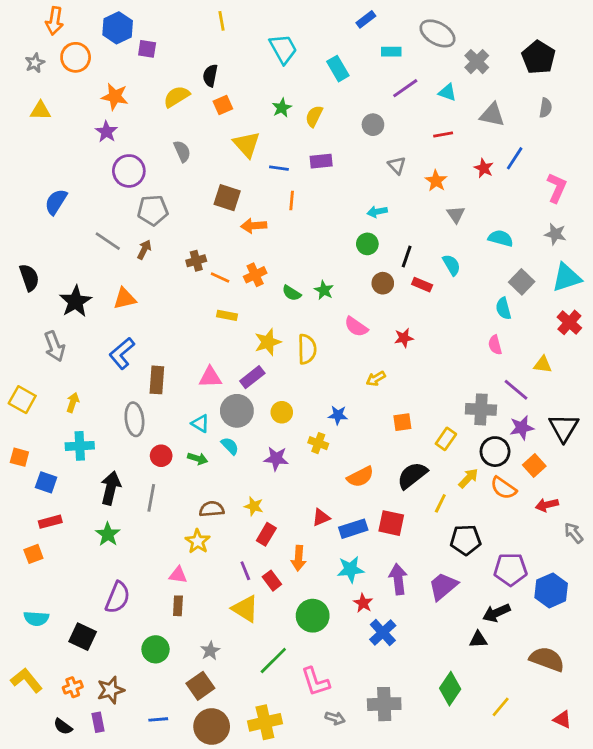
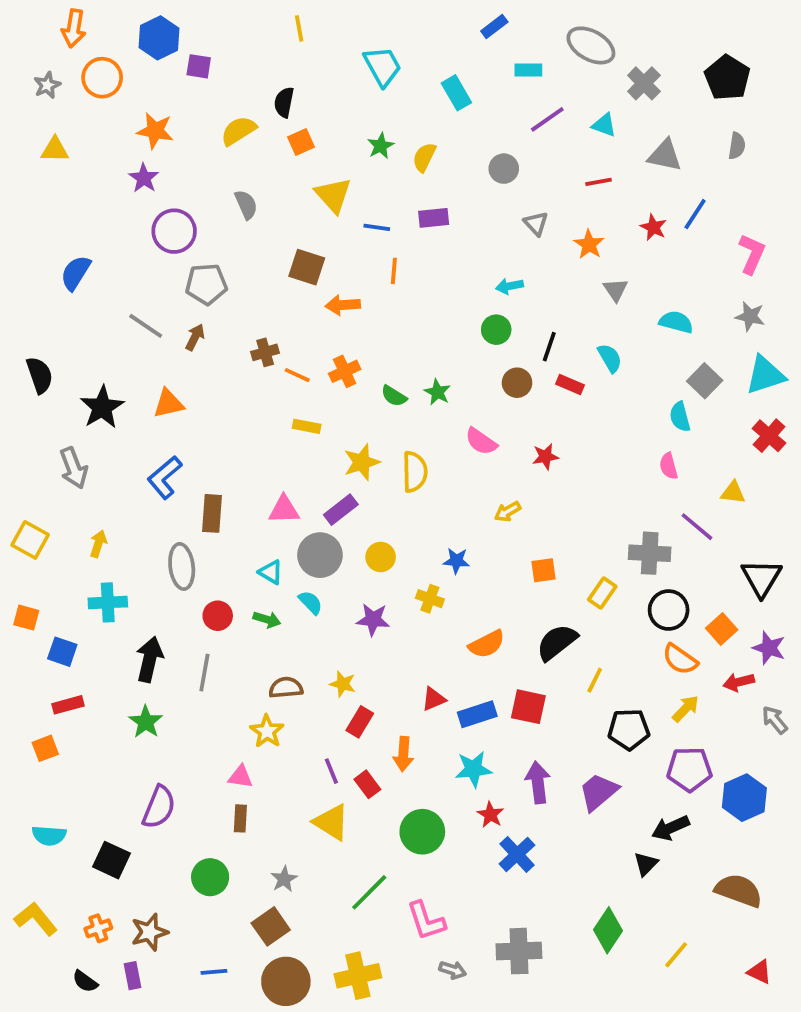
purple star: (522, 428) -> (769, 648), moved, turned 30
yellow arrow: (468, 478) -> (686, 709), moved
black triangle: (478, 640) -> (646, 864), turned -42

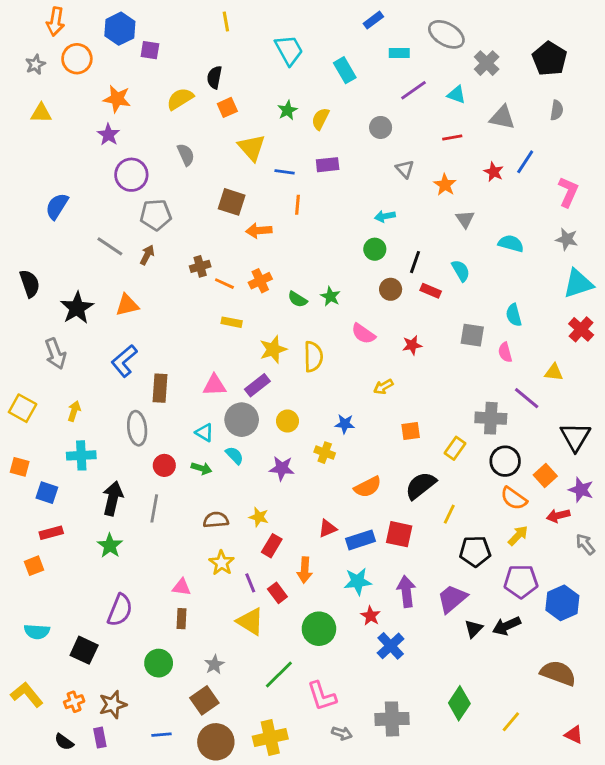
gray square: (705, 381) -> (472, 335), moved, turned -35
yellow star: (267, 731) -> (222, 563), moved
black triangle: (646, 864) -> (474, 629), moved

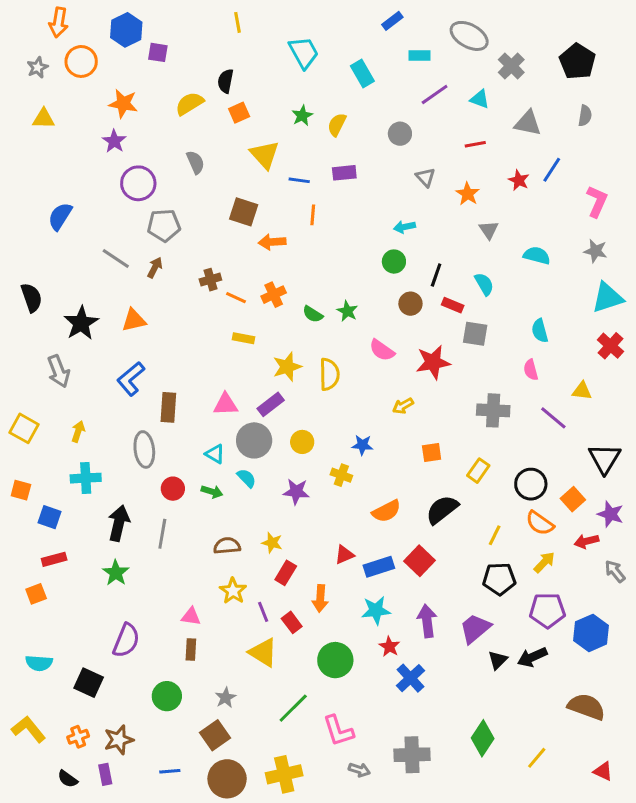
gray square: (472, 335) -> (475, 334), moved
red star: (412, 345) -> (433, 362), size x1.6
gray cross: (491, 418) -> (493, 410), moved
yellow line: (449, 514) -> (495, 535), moved
red square: (399, 534) -> (420, 561), turned 32

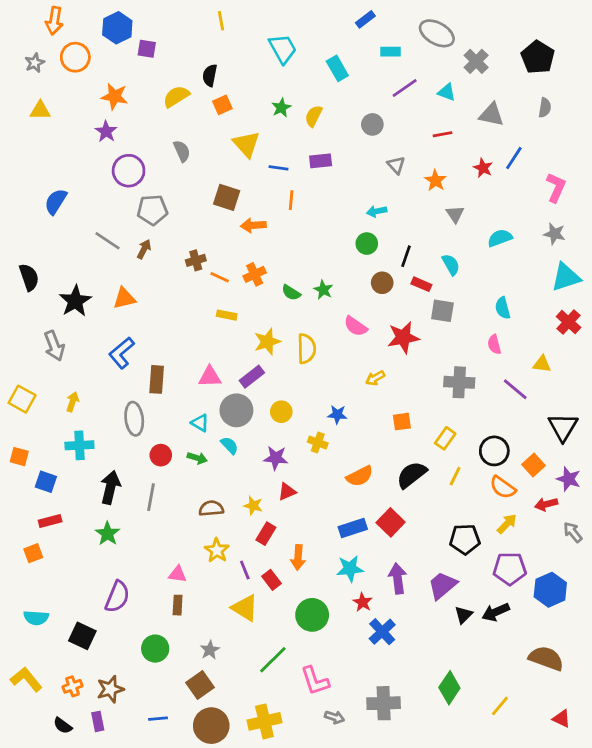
cyan semicircle: (537, 255) -> (500, 238), turned -35
yellow line: (495, 535) -> (455, 476), moved
red triangle: (344, 555) -> (287, 492), moved

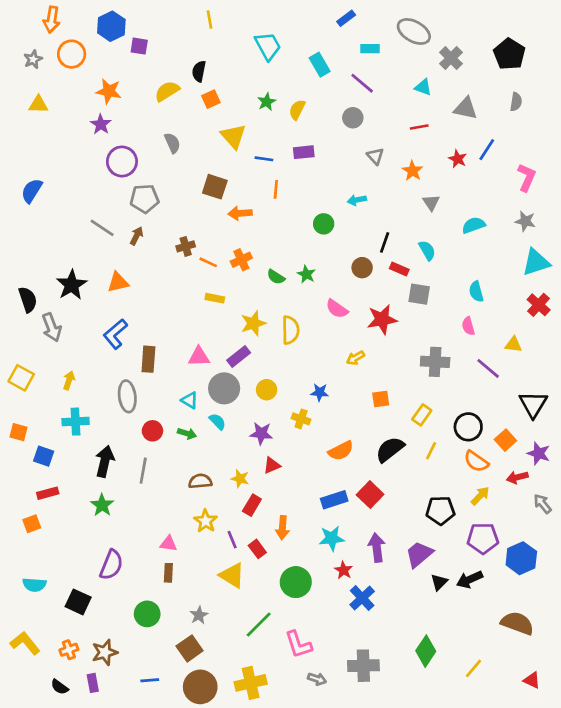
purple line: (405, 88) -> (362, 83), moved, turned 75
blue semicircle: (56, 202) -> (32, 191), moved
green circle: (367, 244) -> (324, 224), moved
black semicircle: (29, 277) -> (28, 299), moved

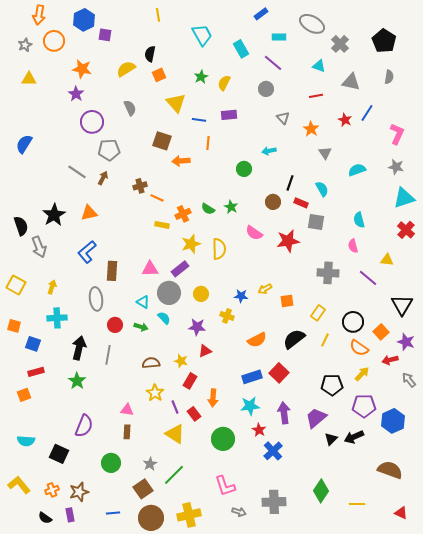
orange cross: (241, 260) -> (183, 214), moved
yellow arrow: (355, 358) -> (265, 289), moved
green line: (259, 625) -> (174, 475), moved
yellow line: (474, 668) -> (357, 504), turned 49

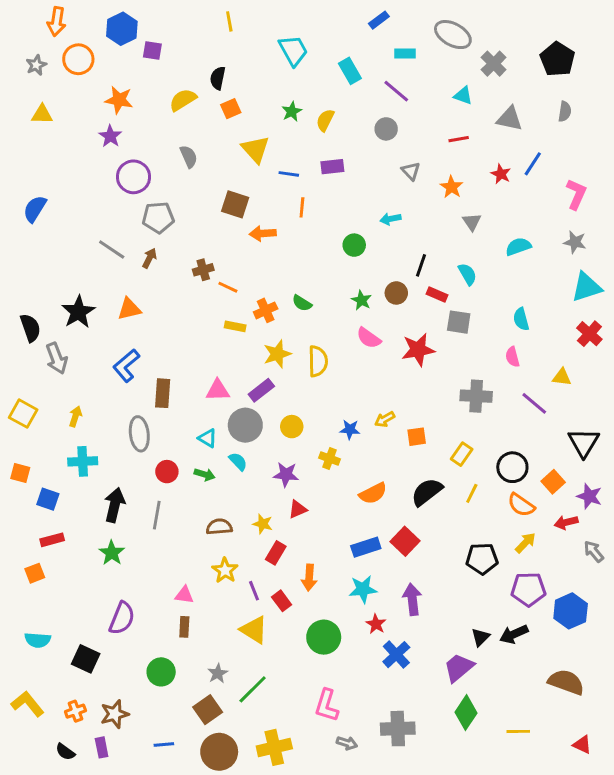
green star: (231, 207) -> (361, 300), moved
purple trapezoid: (316, 418) -> (459, 668), moved
pink L-shape: (225, 486) -> (327, 705), turned 35

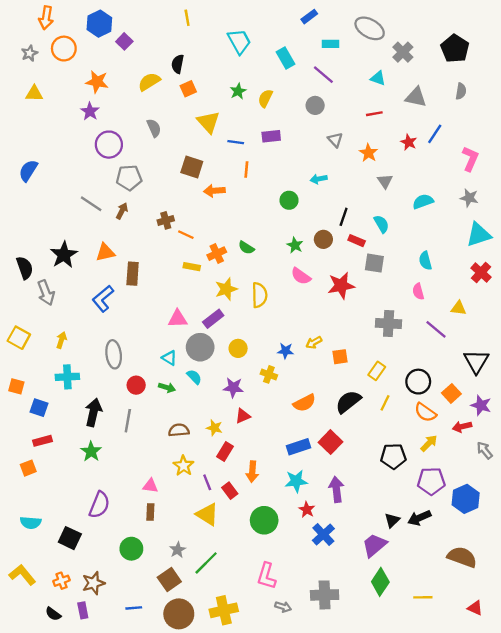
purple square: (152, 51) -> (124, 41), turned 35
brown rectangle: (163, 393) -> (133, 274), moved

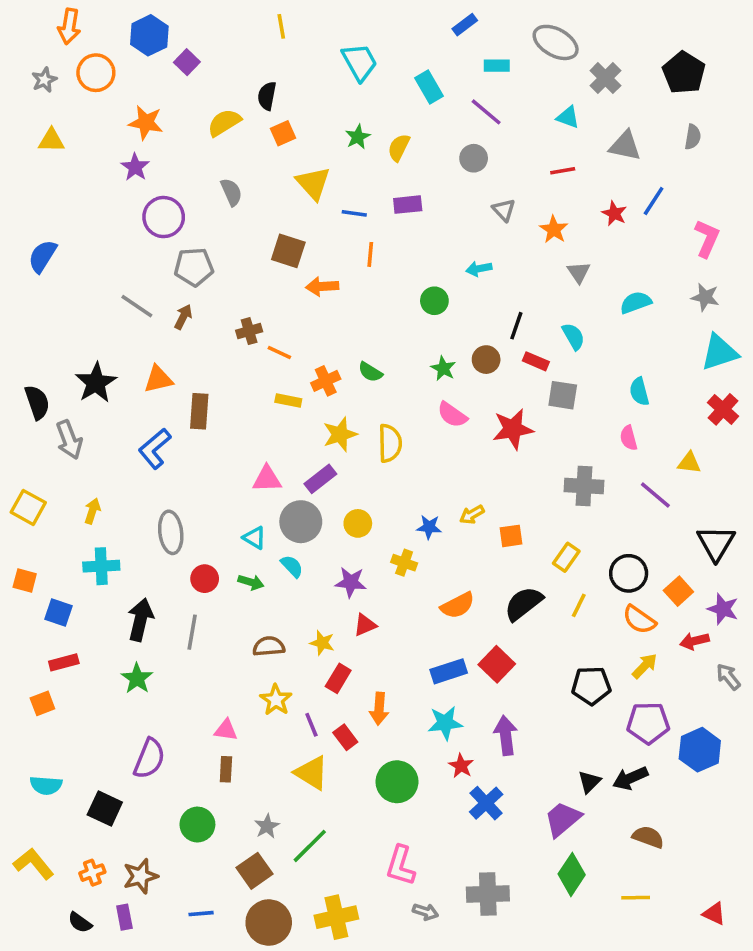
brown semicircle: (462, 557) -> (648, 837), moved, size x0.7

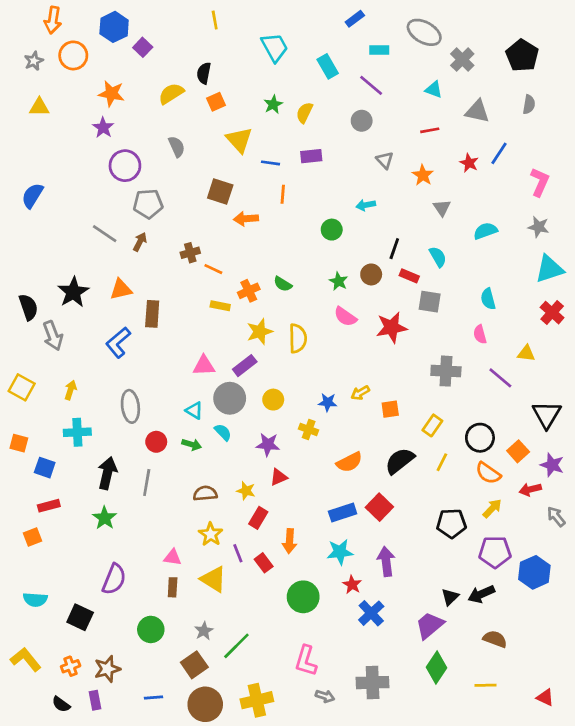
yellow triangle: (311, 773) -> (213, 579), moved

